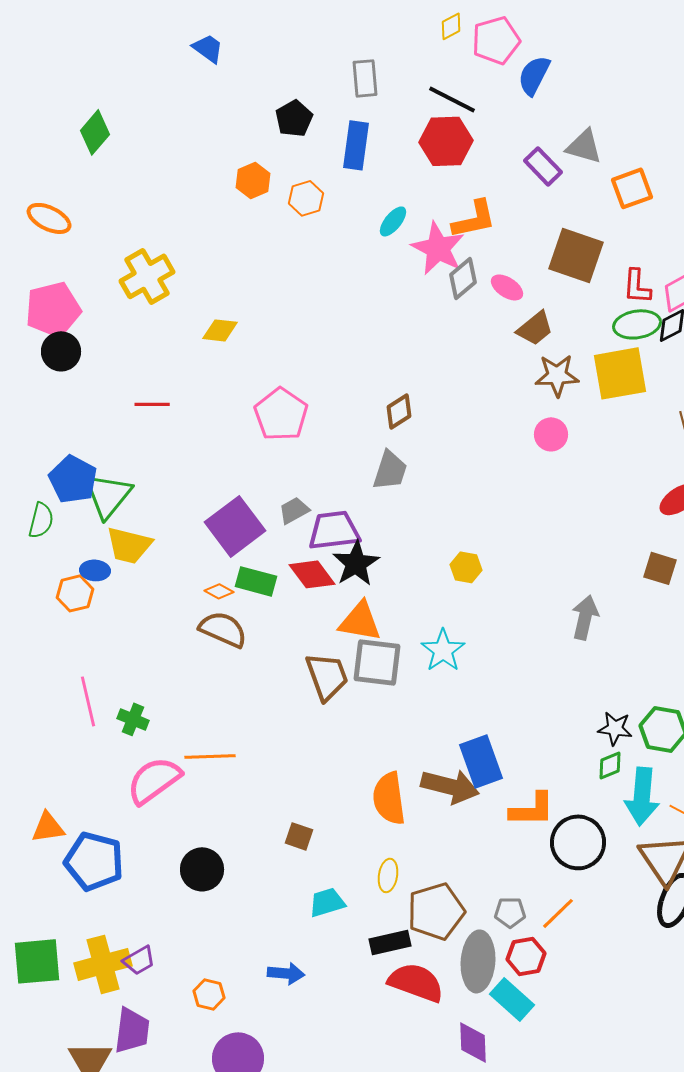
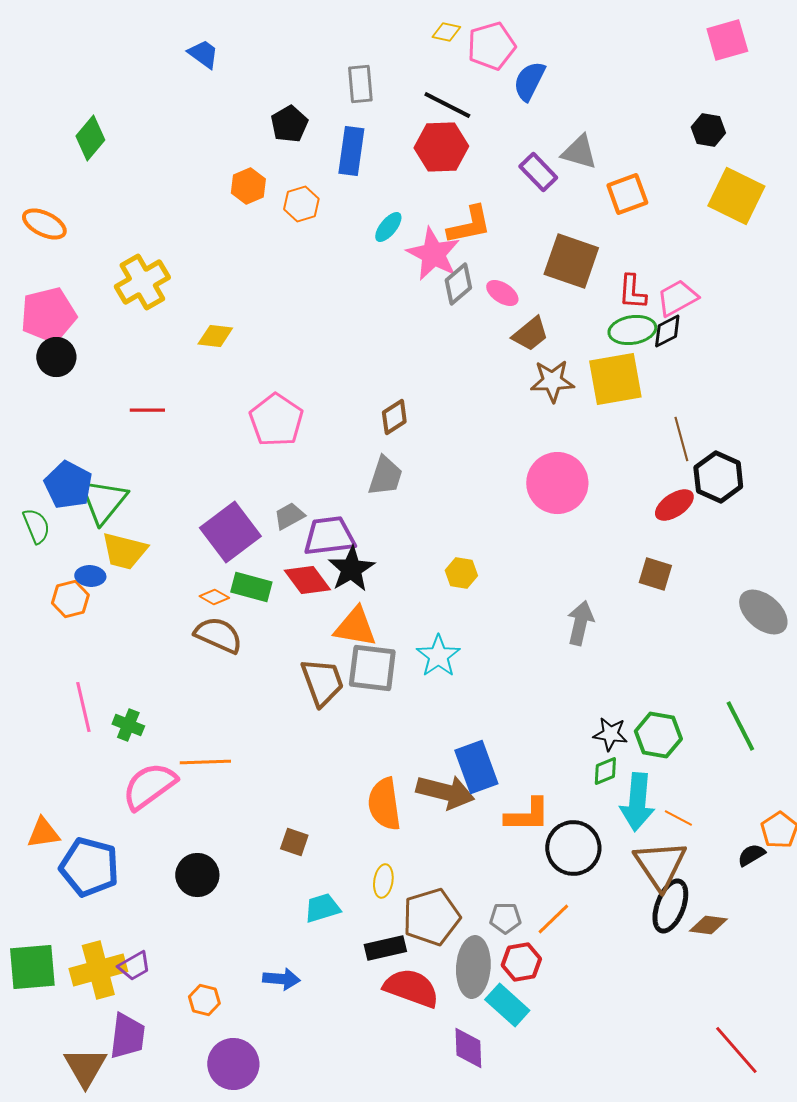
yellow diamond: (451, 26) -> (446, 32), turned 40
pink circle: (551, 434) -> (557, 483), moved, size x1.8
green semicircle: (41, 520) -> (36, 526), turned -36

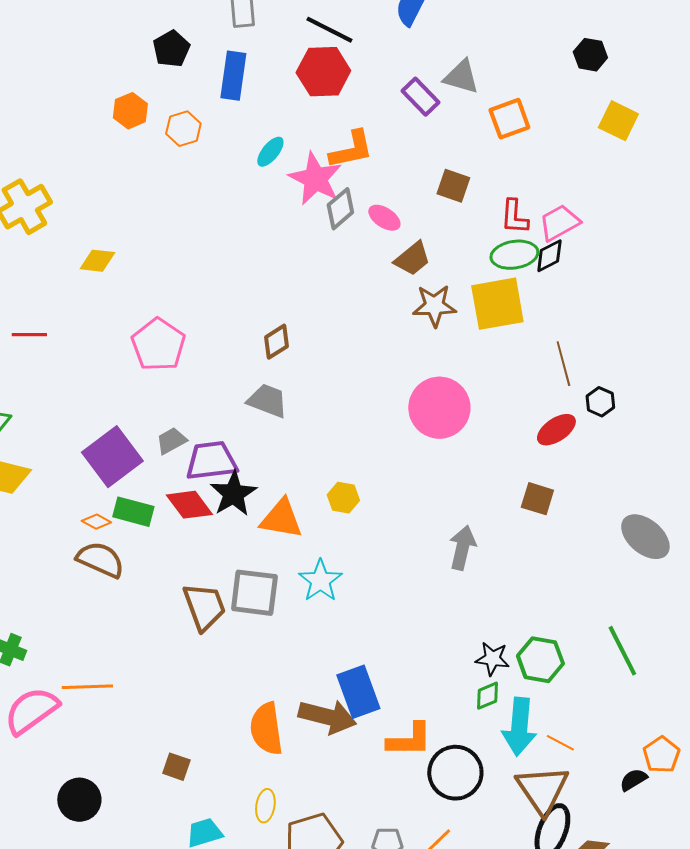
yellow square: (736, 196) -> (618, 121), size x0.7
brown square: (571, 261) -> (453, 186), size x0.6
gray trapezoid: (385, 476) -> (267, 401), turned -87
black hexagon: (718, 477) -> (600, 402), size x0.6
orange triangle: (355, 627) -> (281, 519), moved

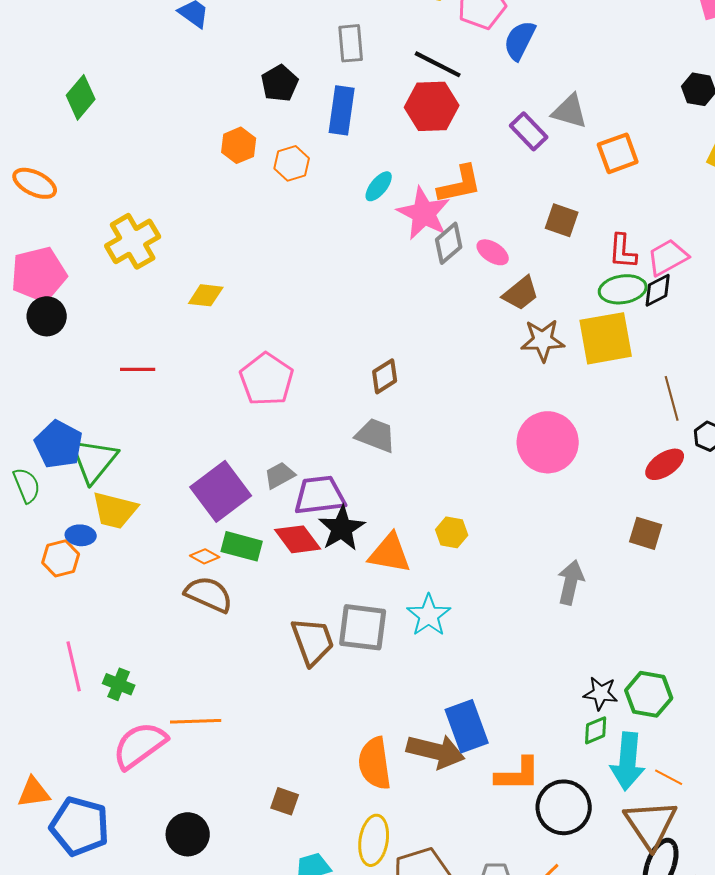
yellow ellipse: (265, 806) -> (374, 840), size x1.5

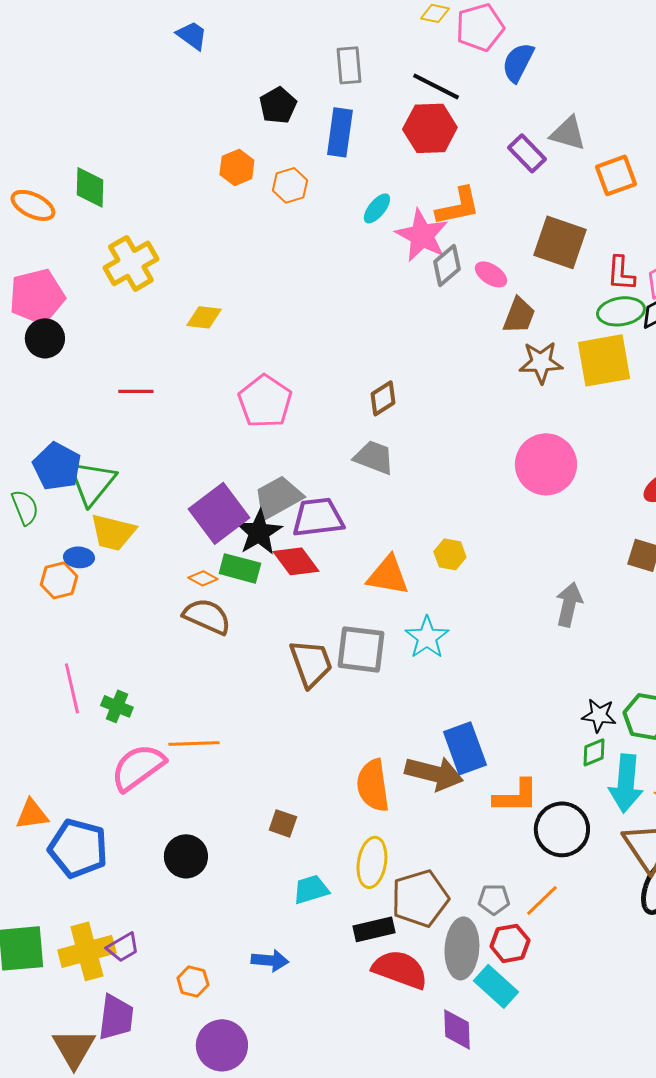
green diamond: (81, 97) -> (90, 187), moved, turned -39
brown square: (562, 220) -> (560, 242), size x1.6
brown trapezoid: (521, 293) -> (519, 315), turned -30
gray trapezoid: (280, 475) -> (278, 497), size x1.6
black star: (342, 528) -> (259, 532), moved

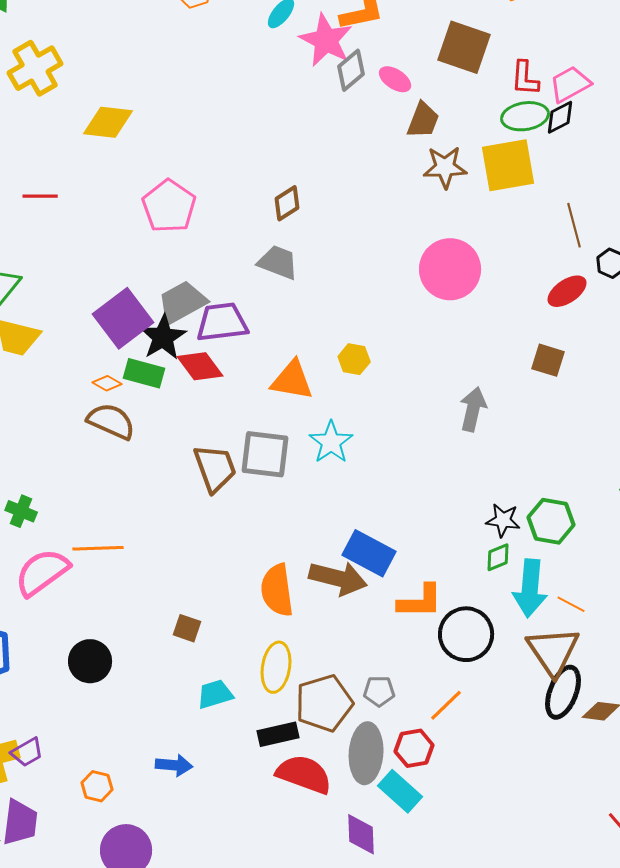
yellow diamond: (204, 317) -> (108, 122), size x1.4
blue rectangle: (465, 748) -> (369, 553), turned -42
gray pentagon: (494, 899) -> (379, 691), moved

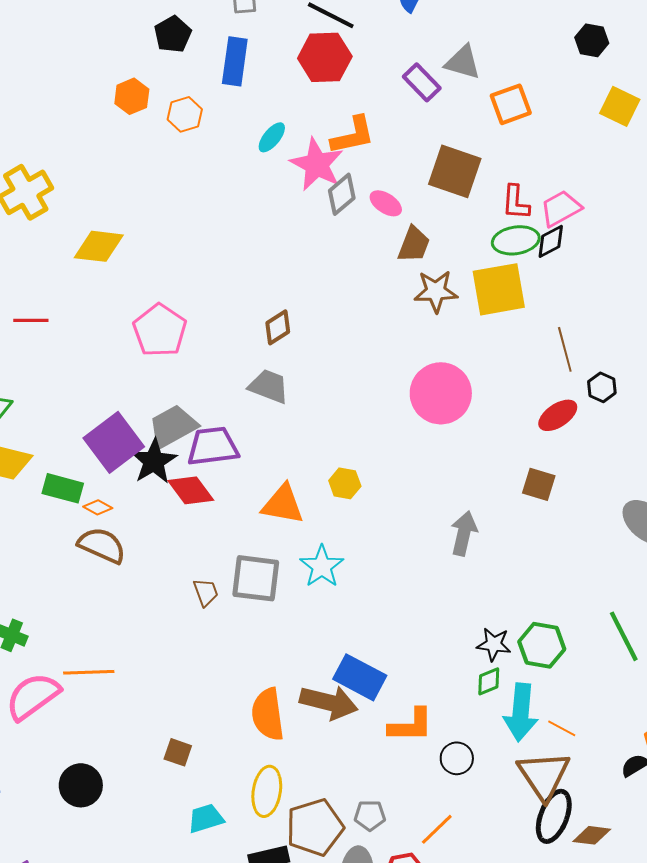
green rectangle: (144, 373) -> (63, 488), moved
brown trapezoid: (215, 468) -> (206, 592), size x0.6
black circle: (466, 634) -> (457, 758), size x0.6

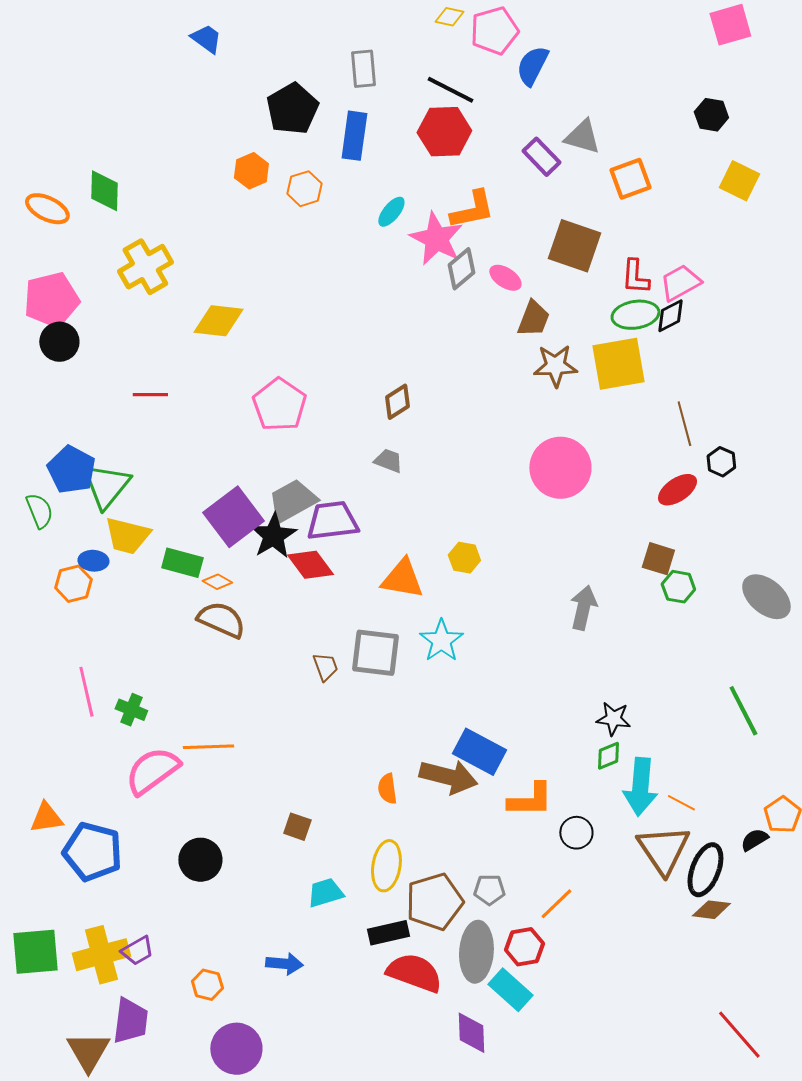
black pentagon: (173, 34) -> (292, 109), size x1.4
gray trapezoid: (269, 386) -> (388, 461), size x0.7
green hexagon: (542, 645) -> (678, 587), moved, size x0.7
orange semicircle: (268, 714) -> (387, 789), size x0.6
black ellipse: (554, 816) -> (705, 870), moved

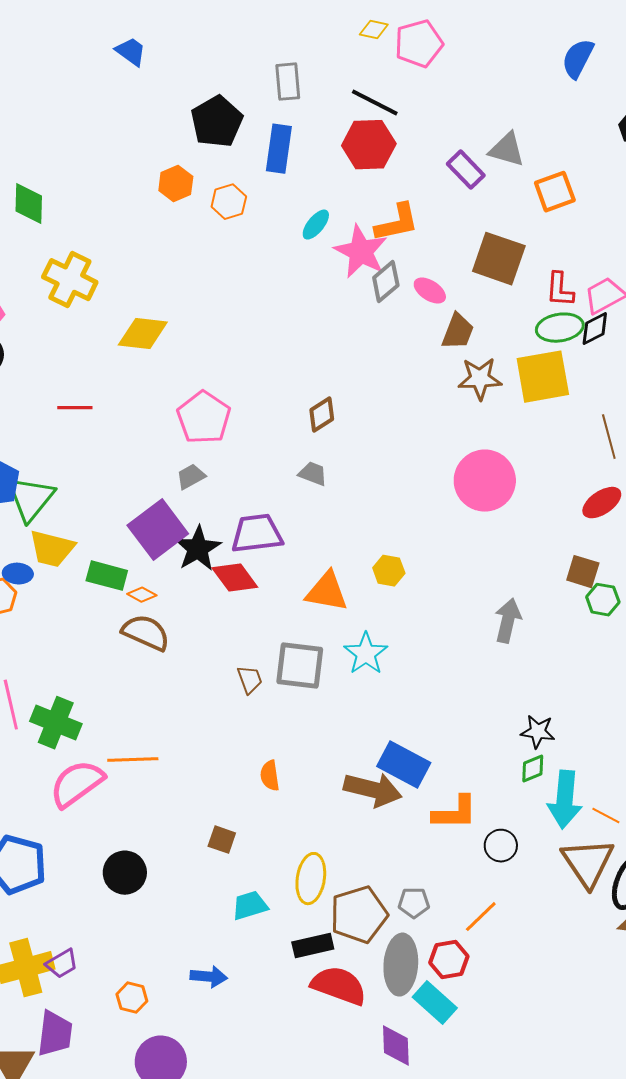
blue semicircle: (532, 66) -> (578, 59), moved
yellow cross: (145, 267) -> (70, 280), turned -34
gray trapezoid: (292, 501) -> (191, 477), moved, size x0.6
green cross: (131, 710) -> (56, 723), size x1.6
orange semicircle: (387, 789) -> (270, 776), moved

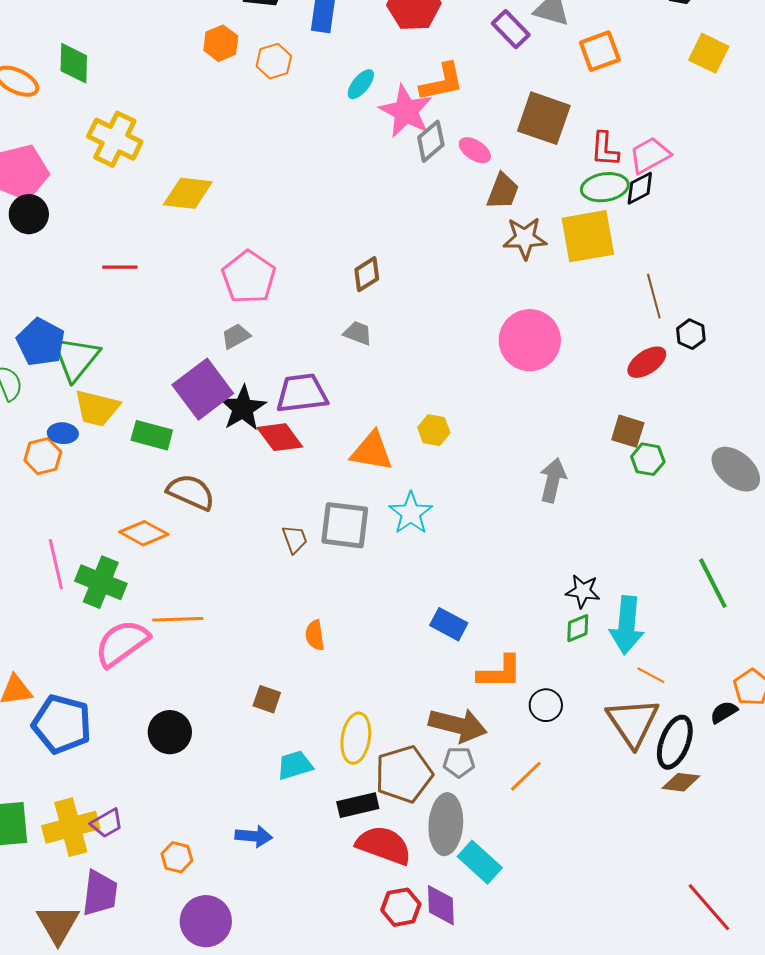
orange diamond: (142, 595) -> (144, 533), moved, size x1.6
blue rectangle: (404, 765) -> (449, 624), size x0.7
brown arrow: (373, 790) -> (458, 725), moved
cyan arrow: (565, 800) -> (627, 625), moved
red hexagon: (449, 960) -> (401, 907), moved

